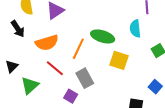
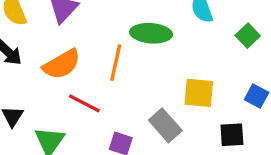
yellow square: (119, 60) -> (199, 93), moved
gray rectangle: (85, 78) -> (165, 125), moved

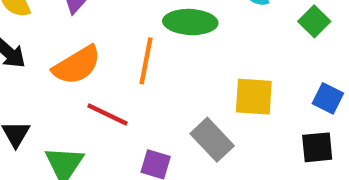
black square: (232, 135) -> (317, 147), moved

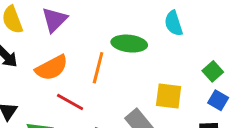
green square: (314, 21) -> (213, 71), moved

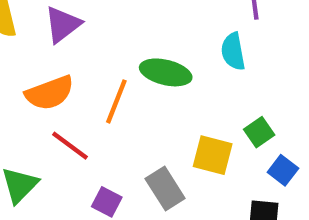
green square: (213, 71) -> (259, 132), moved

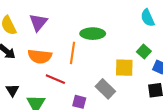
cyan semicircle: (233, 51) -> (148, 18), moved
orange semicircle: (50, 93) -> (40, 56), turned 40

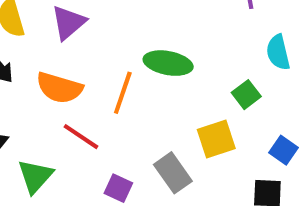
green square: (144, 51) -> (246, 95), moved
yellow square: (124, 68) -> (216, 139), turned -30

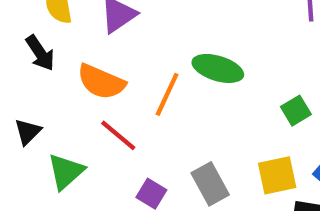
yellow square: (216, 139) -> (277, 175), moved

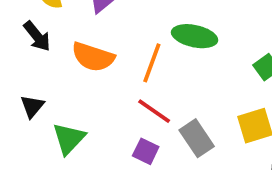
red line: (118, 135) -> (154, 111), moved

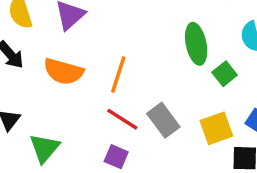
green ellipse: (195, 36) -> (196, 44), moved, turned 69
gray rectangle: (197, 138) -> (163, 120), moved

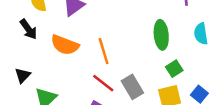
green square: (225, 74) -> (174, 69), moved
orange line: (118, 75) -> (104, 51), turned -40

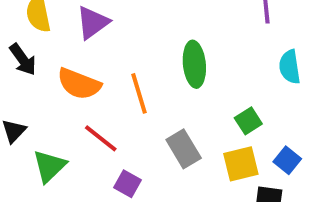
green ellipse: (161, 35) -> (194, 64), moved
red line: (103, 83) -> (101, 138), moved

